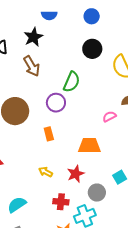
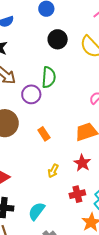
purple circle: (56, 103) -> (31, 94), moved
yellow arrow: (46, 172) -> (53, 171), turned -72

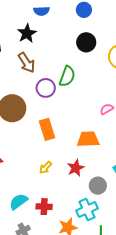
orange rectangle: (44, 134) -> (47, 129), size x1.5
red cross: (77, 194) -> (44, 207), moved

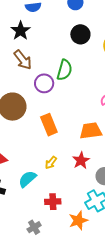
cyan semicircle: (18, 202) -> (27, 179), moved

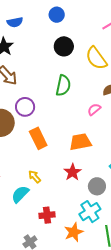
green semicircle: (64, 70) -> (63, 85), moved
purple circle: (44, 83) -> (25, 107), moved
yellow arrow: (51, 163) -> (35, 177), moved, turned 104

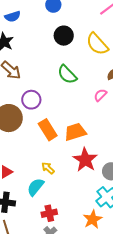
green semicircle: (63, 85) -> (67, 74), turned 130
orange trapezoid: (80, 142) -> (75, 132), moved
red star: (72, 172) -> (85, 160), size x1.4
red cross: (47, 215) -> (49, 213), moved

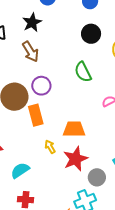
orange rectangle: (48, 130) -> (36, 115), moved
yellow arrow: (48, 168) -> (50, 147), moved

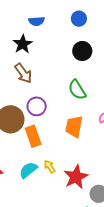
orange trapezoid: (74, 129) -> (74, 127), moved, turned -75
cyan semicircle: (20, 170) -> (28, 170), moved

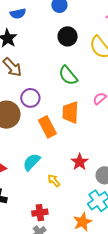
orange rectangle: (33, 136) -> (47, 127), moved
yellow arrow: (50, 167) -> (54, 181), moved
red star: (76, 177) -> (80, 162), size x0.7

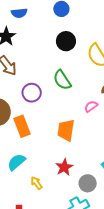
purple circle: (30, 98) -> (32, 93), moved
orange trapezoid: (70, 112) -> (66, 130), moved
orange rectangle: (47, 127) -> (22, 126), moved

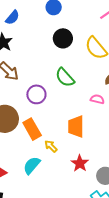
blue semicircle: (19, 13) -> (12, 18), turned -35
pink semicircle: (91, 106) -> (97, 99), turned 56
yellow arrow: (37, 183) -> (51, 146), moved

